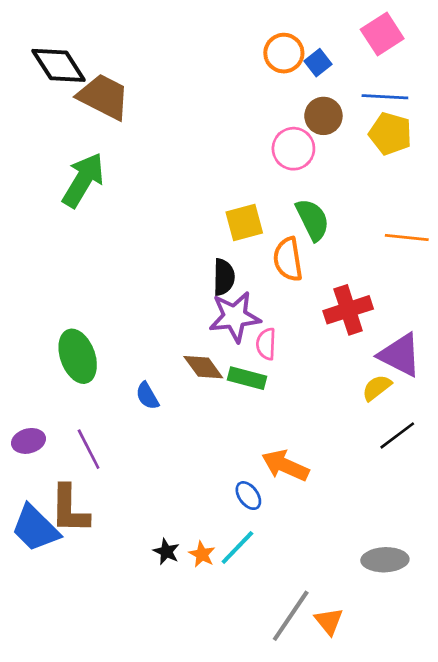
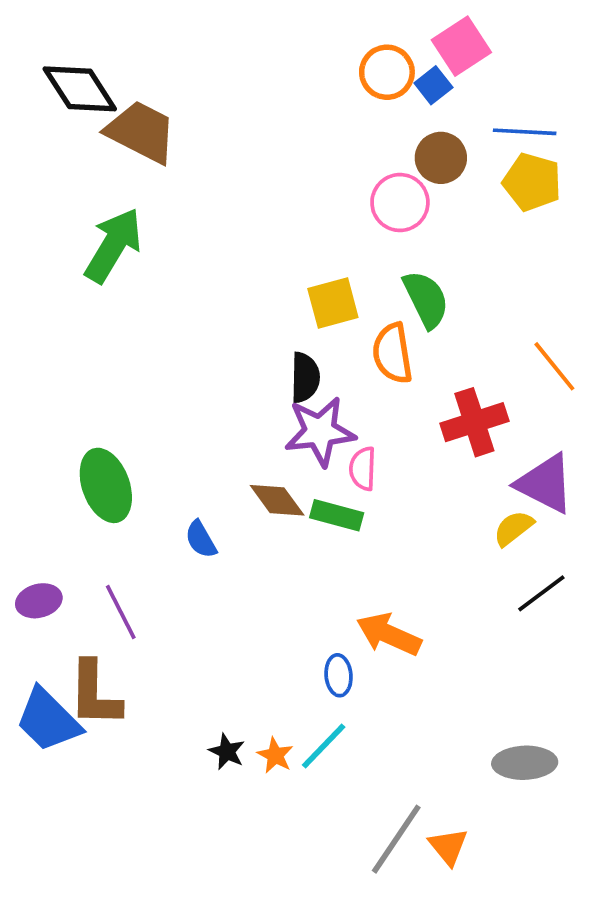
pink square: (382, 34) -> (461, 46), moved
orange line: (407, 237) -> (554, 366), moved, turned 45
blue ellipse: (248, 496) -> (339, 675), turned 32

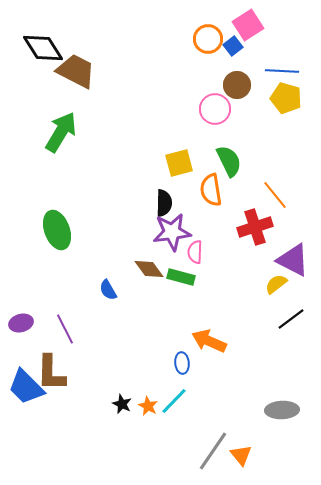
orange line: (554, 366) -> (275, 195), moved
green ellipse: (106, 485) -> (57, 230), moved

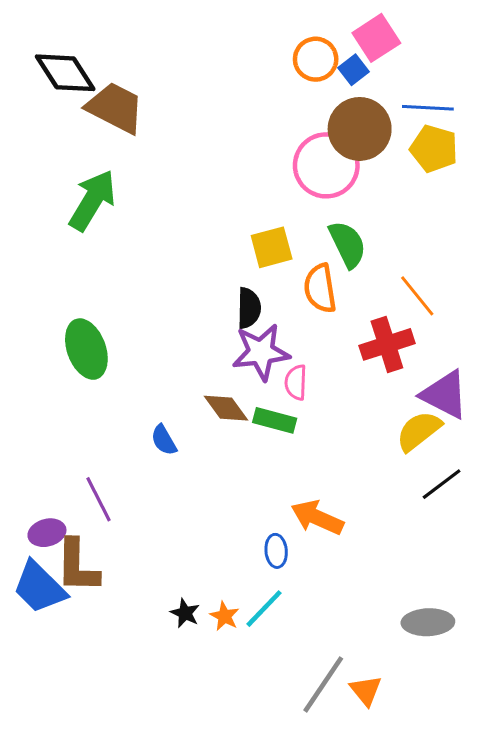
brown circle: (237, 85) -> (360, 129), size x1.5
pink circle: (215, 109) -> (326, 165), size x1.4
yellow semicircle: (276, 284) -> (419, 431), size x1.4
purple ellipse: (21, 323) -> (47, 533), moved

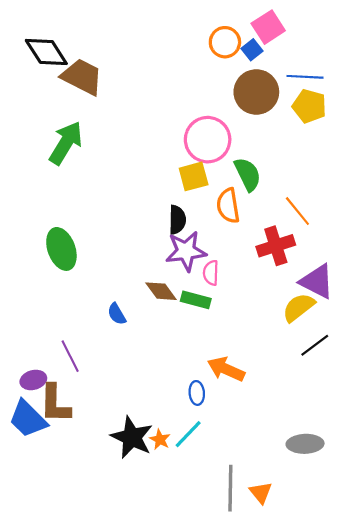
pink circle: (326, 165) -> (208, 140), moved
black star: (185, 613) -> (132, 437), size x2.0
gray line: (323, 684) -> (230, 488), turned -33

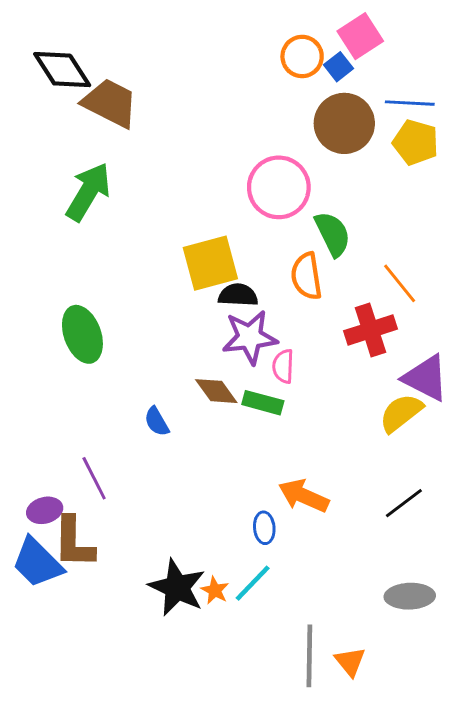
yellow square: (194, 176) -> (210, 263), moved, size x1.4
black semicircle: (177, 220) -> (238, 295), turned -88
black line: (315, 345) -> (404, 503), moved

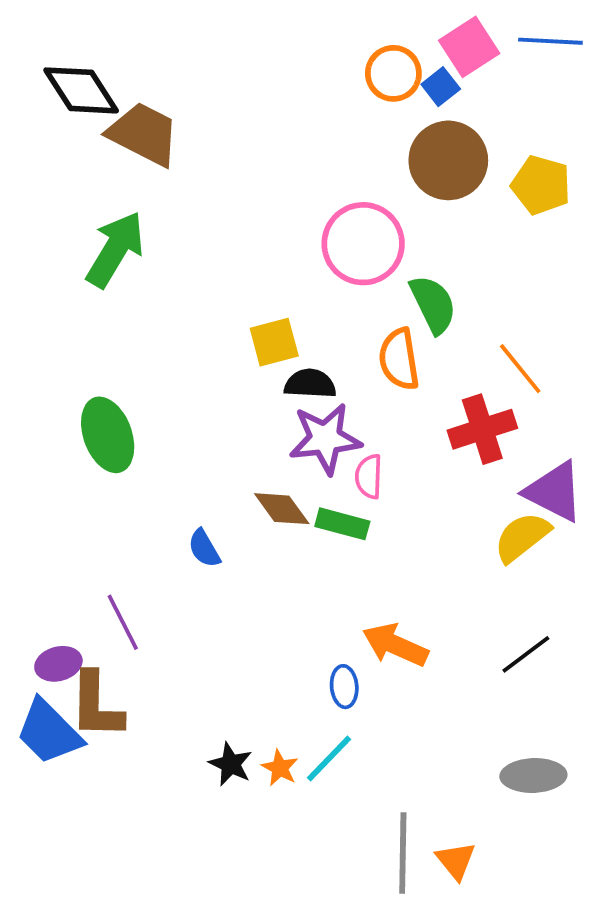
blue line: (410, 103) -> (550, 41), moved
yellow square: (210, 263) -> (274, 342), size x0.7
black star: (177, 587) -> (231, 764), size x0.6

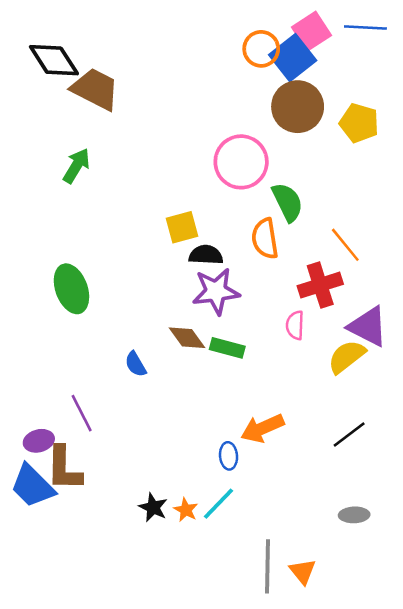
blue square: (441, 87) -> (293, 58), size x1.8
green arrow: (115, 249) -> (77, 166), size x0.7
pink semicircle: (369, 476) -> (295, 325), moved
orange arrow: (395, 645) -> (262, 428), turned -48
gray ellipse: (533, 775) -> (354, 515), size x0.7

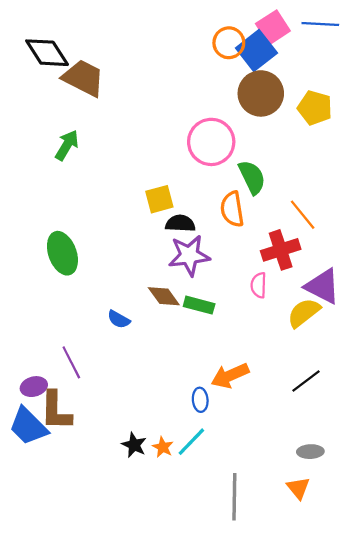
blue semicircle: (136, 364) -> (119, 319), turned -30
orange triangle: (303, 571) -> (298, 488), moved

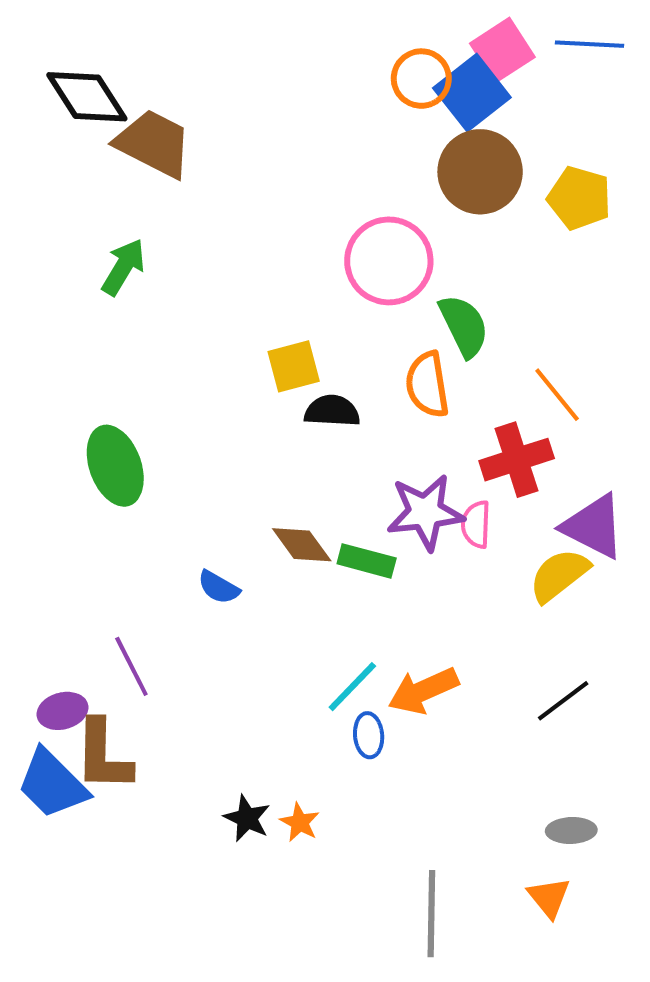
purple star: (189, 255) -> (425, 512), moved
cyan line: (191, 442) -> (352, 687), moved

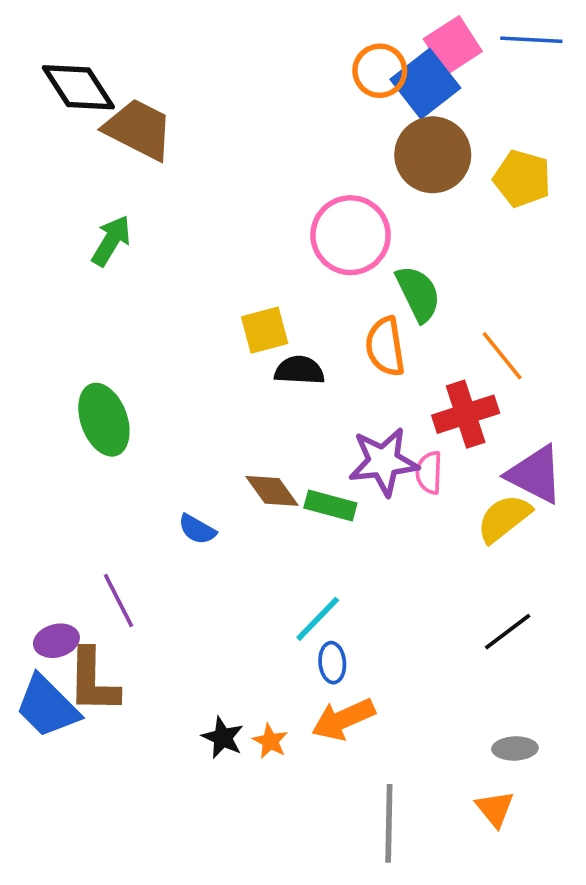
orange arrow: (423, 691) -> (343, 719), moved

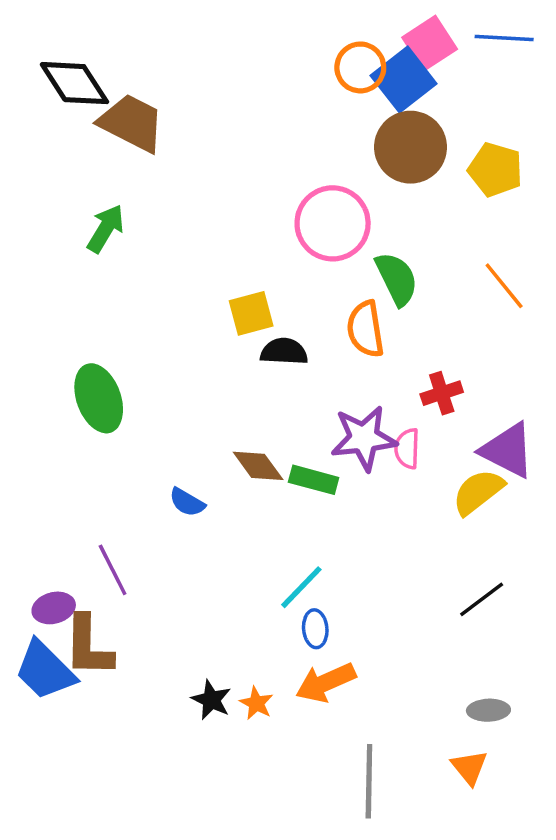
orange line: (502, 356) -> (504, 286), moved
red cross: (466, 414) -> (442, 393), size x0.7

